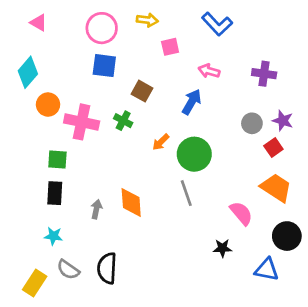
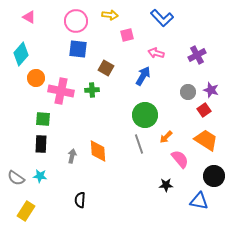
purple cross: (264, 74) -> (197, 55), turned -36
green cross: (123, 121) -> (92, 90), turned -32
orange arrow: (161, 142) -> (166, 137), moved
black semicircle: (107, 268) -> (80, 200), size x0.7
gray semicircle: (68, 270) -> (16, 178), moved

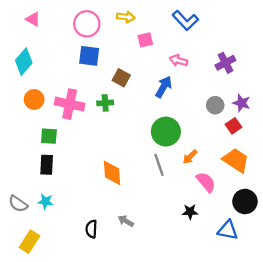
orange circle: (36, 78) -> (34, 99), moved
gray arrow: (72, 156) -> (126, 221), moved, turned -72

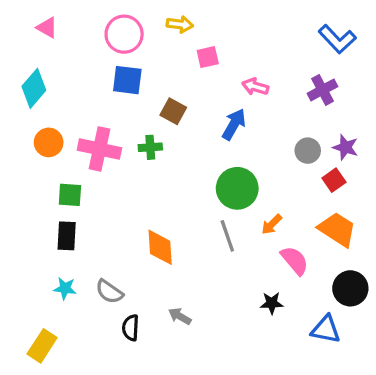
blue L-shape: (185, 20) -> (337, 39), moved
gray semicircle: (18, 204) -> (109, 292), moved

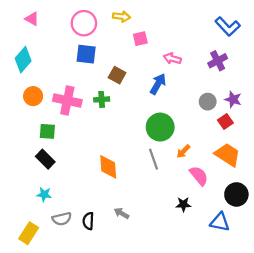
black rectangle: (67, 236) -> (45, 159), turned -48
gray semicircle: (109, 292) -> (62, 219), moved, turned -48

